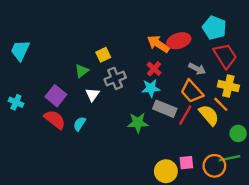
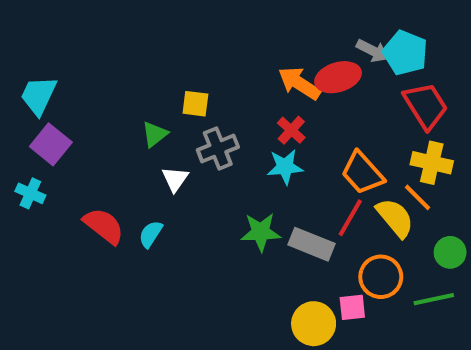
yellow square: (103, 55) -> (195, 104), turned 32
gray arrow: (197, 69) -> (373, 51), moved
purple square: (56, 96) -> (51, 144), moved
gray rectangle: (165, 109) -> (312, 244), moved
orange circle: (214, 166) -> (381, 277), moved

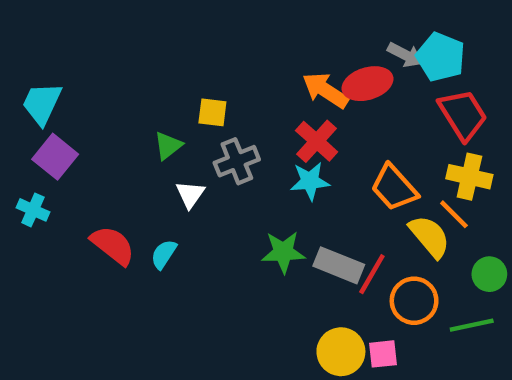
red cross: (291, 130) -> (317, 141), size x1.4
red line: (350, 218) -> (372, 274), moved
pink square: (352, 307) -> (383, 354), moved

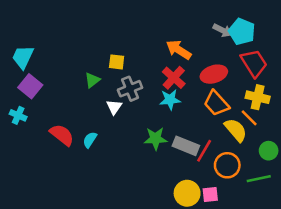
red ellipse: (368, 84) -> (214, 74), moved
white triangle: (190, 194) -> (114, 107), moved

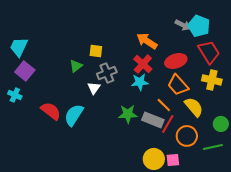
orange line: (249, 118) -> (164, 105), moved
cyan semicircle: (90, 140) -> (74, 115), size x1.6

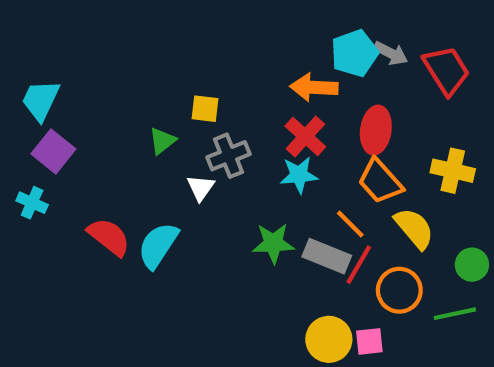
cyan pentagon: (199, 26) -> (354, 53), moved, turned 30
orange arrow: (147, 41) -> (314, 87), turned -30
red trapezoid: (209, 52) -> (446, 70), moved
red ellipse: (176, 61) -> (376, 130), turned -65

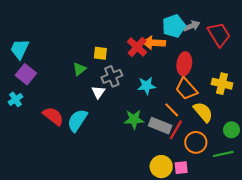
gray arrow: (391, 53) -> (192, 26), turned -49
red cross: (305, 136) -> (137, 47), moved
cyan cross: (32, 203) -> (15, 99), turned 32

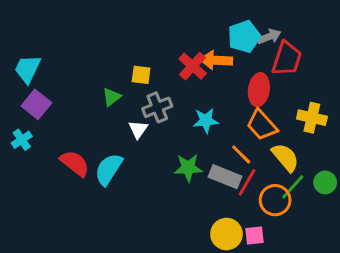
red trapezoid: (219, 34) -> (287, 59), moved, turned 50
green line: (223, 154) -> (293, 187), moved, turned -36

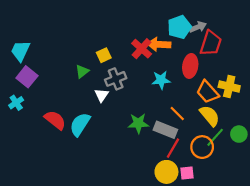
yellow square: (141, 75) -> (104, 55), turned -32
cyan star: (206, 121) -> (161, 80), moved
orange trapezoid: (262, 125) -> (208, 92), moved
red line: (247, 182) -> (173, 148), moved

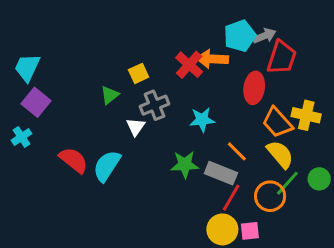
cyan star: (161, 80) -> (202, 120), moved

